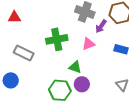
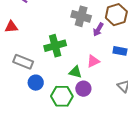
pink triangle: (88, 44) -> (93, 61), moved
blue circle: (11, 80) -> (36, 83), moved

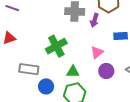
green triangle: (75, 72) -> (73, 72), moved
purple circle: (83, 89) -> (106, 71), moved

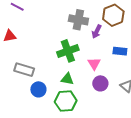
green cross: (56, 46) -> (68, 51), moved
pink triangle: (97, 52) -> (94, 64), turned -32

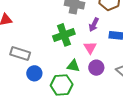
purple arrow: (97, 32) -> (94, 25), moved
green triangle: (67, 79) -> (73, 66), moved

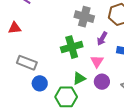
green triangle: (73, 66) -> (79, 78), turned -40

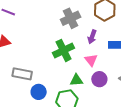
gray cross: (84, 17) -> (71, 18), turned -30
green triangle: (79, 78) -> (76, 80), turned 32

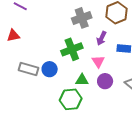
blue circle: (39, 92) -> (50, 69), moved

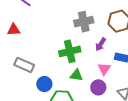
pink triangle: (98, 61) -> (104, 69), moved
blue circle: (50, 69) -> (44, 84), moved
green triangle: (82, 80) -> (76, 75), moved

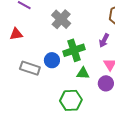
gray cross: (84, 22) -> (61, 19), moved, turned -30
blue circle: (44, 84) -> (52, 60), moved

